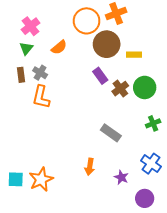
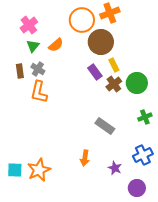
green triangle: (26, 48) -> (33, 46), moved
yellow rectangle: (134, 55) -> (114, 65), moved, turned 64
blue cross: (151, 164) -> (143, 155), turned 30

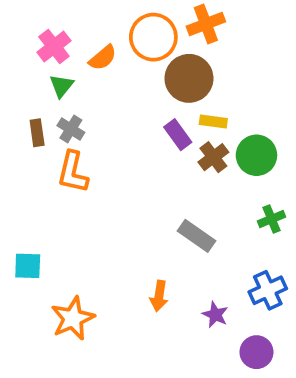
orange semicircle: (56, 45) -> (103, 58), moved
yellow rectangle: (114, 65) -> (213, 122), turned -56
cyan square: (15, 170) -> (28, 266), moved

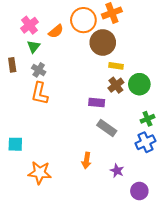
brown rectangle: (37, 133) -> (12, 65), moved
purple rectangle: (178, 135) -> (97, 102), moved, turned -49
blue cross: (268, 290) -> (145, 142), moved
orange star: (73, 318) -> (40, 173), turned 30

